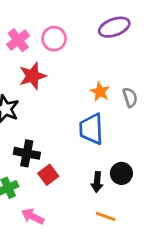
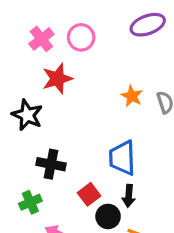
blue trapezoid: (91, 129) -> (122, 158), moved
black circle: (121, 173) -> (108, 216), moved
red square: (48, 175) -> (89, 194), moved

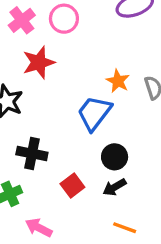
blue trapezoid: (122, 158) -> (94, 113), moved, turned 39
black arrow: (129, 196) -> (115, 187), turned 55
black circle: (108, 216) -> (115, 157), moved

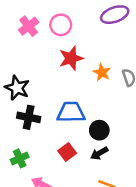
red star: (39, 62) -> (71, 58), moved
blue trapezoid: (94, 113) -> (71, 112), moved, turned 52
black cross: (32, 153) -> (29, 117), moved

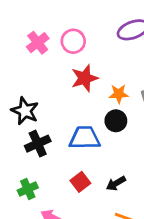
orange star: (102, 72) -> (119, 94), turned -30
black cross: (29, 117) -> (38, 144), turned -35
black circle: (99, 130) -> (116, 121), moved

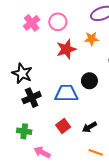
orange star: (119, 94) -> (92, 39), moved
green cross: (28, 189) -> (24, 131), turned 32

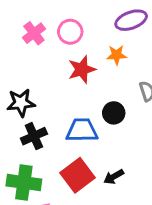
black star: (22, 73) -> (21, 103), turned -30
red square: (63, 126) -> (77, 175), size x1.6
green cross: (24, 131) -> (24, 183), size x1.6

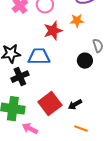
black circle: (114, 113) -> (85, 61), moved
blue trapezoid: (82, 130) -> (39, 57), moved

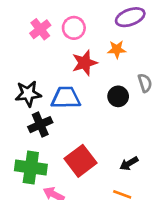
black circle: (85, 61) -> (118, 96), moved
black arrow: (75, 105) -> (129, 163), moved

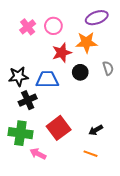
orange star: (117, 49) -> (86, 42), size x1.5
black circle: (118, 96) -> (80, 72), moved

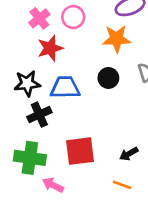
red star: (62, 53) -> (50, 48), moved
red square: (59, 128) -> (80, 151), turned 30

